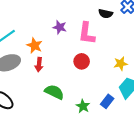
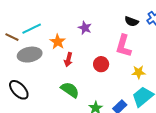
pink L-shape: (87, 33) -> (124, 46), moved
red arrow: (39, 65) -> (68, 60), moved

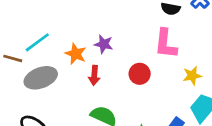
purple star: (85, 28) -> (104, 44), moved

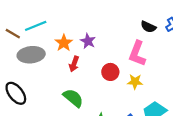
yellow star: (192, 76) -> (135, 82), moved

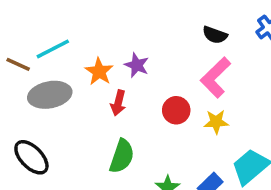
black semicircle: (148, 27) -> (215, 35), moved
pink L-shape: (137, 54) -> (216, 77), turned 30
green semicircle: (73, 98) -> (122, 156), turned 75

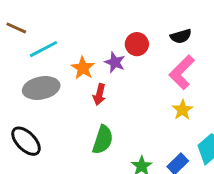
black semicircle: (215, 35) -> (181, 36), turned -36
brown line: (18, 64) -> (16, 28), moved
red circle: (176, 110) -> (137, 44), moved
yellow star: (216, 122) -> (183, 110), turned -30

